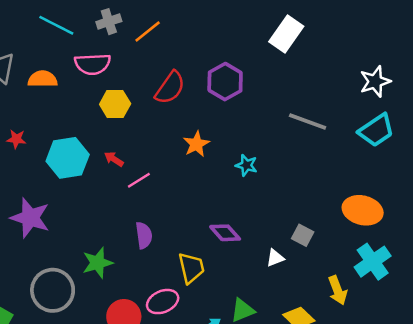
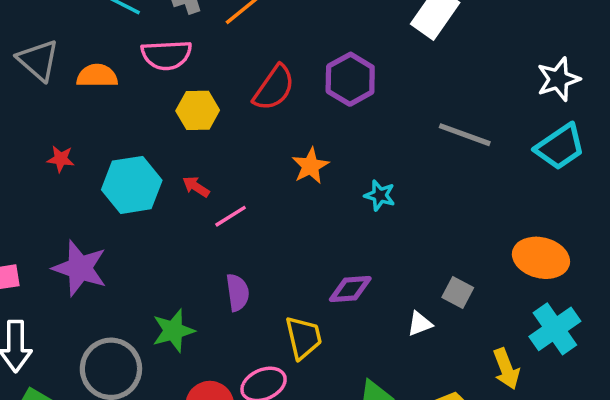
purple diamond: (225, 233) -> (350, 289), turned -52

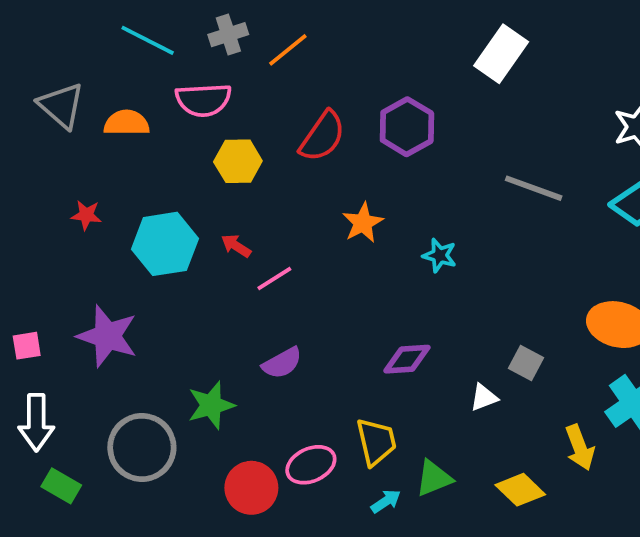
purple semicircle: (238, 292) -> (282, 363), turned 69
yellow trapezoid: (303, 338) -> (376, 442), moved

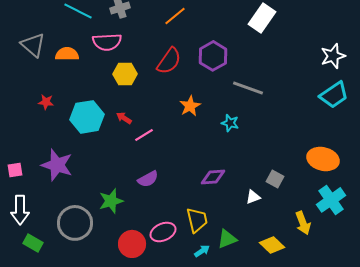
orange line: (288, 50) -> (175, 16), moved
gray line: (534, 188) -> (248, 88), moved

